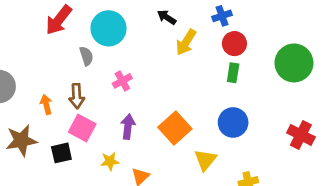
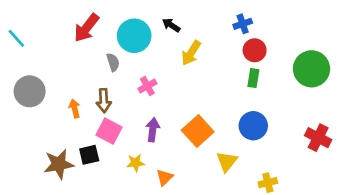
black arrow: (167, 17) -> (171, 25), moved
yellow arrow: (186, 42) -> (191, 53), moved
brown star: (21, 140) -> (59, 164), moved

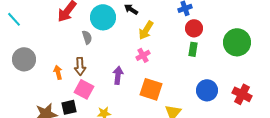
pink cross: (147, 86) -> (143, 55), moved
blue circle: (253, 126) -> (207, 90), moved
purple arrow: (153, 130) -> (118, 75), moved
orange square: (198, 131) -> (151, 89), turned -30

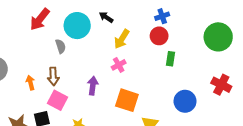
red circle: (194, 28) -> (159, 36), moved
green circle: (237, 42) -> (218, 37), moved
red cross: (242, 94) -> (221, 85), moved

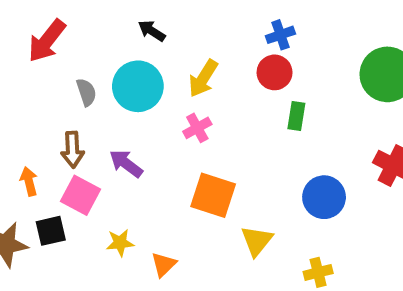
black arrow: (106, 17) -> (152, 31), moved
cyan circle: (77, 26) -> (138, 86), moved
orange arrow: (30, 83) -> (29, 181), moved
purple arrow: (93, 86) -> (126, 164), moved, turned -60

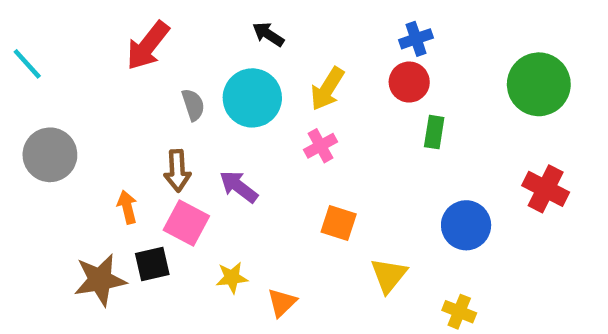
orange square: (213, 195) -> (339, 223), size x0.7
yellow cross: (318, 272) -> (459, 312), turned 36

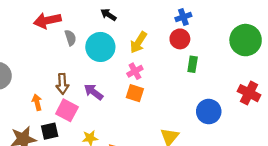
red arrow: (148, 46) -> (47, 20), turned 40
gray semicircle: (193, 105) -> (70, 38), moved
orange square: (339, 223) -> (135, 93), moved

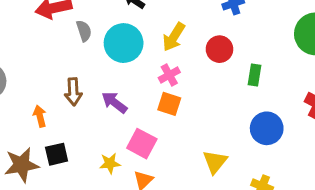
red circle: (180, 39) -> (219, 49), moved
green rectangle: (193, 64) -> (255, 75), moved
pink square: (67, 110) -> (142, 144), moved

